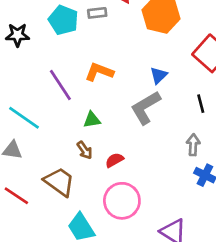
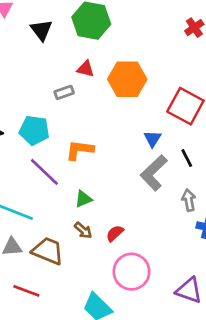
cyan pentagon: (63, 20) -> (34, 130), moved
blue triangle: (159, 75) -> (152, 139), moved
gray L-shape: (146, 108) -> (154, 173), moved
brown trapezoid: (59, 182) -> (48, 251), moved

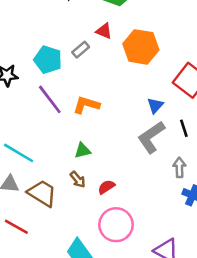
gray rectangle: (64, 92) -> (81, 50), turned -30
cyan pentagon: (34, 130) -> (48, 60), moved
purple line: (44, 172) -> (50, 99), moved

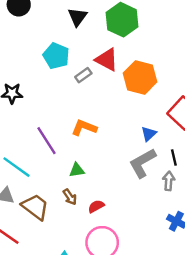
red triangle: (104, 31) -> (107, 60), size x1.5
cyan pentagon: (48, 60) -> (56, 56), moved
purple line: (50, 99) -> (47, 141), moved
gray arrow: (179, 167) -> (169, 181), moved

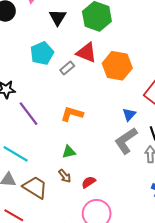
cyan pentagon: (56, 56) -> (42, 53), turned 30
purple line: (47, 141) -> (29, 114), moved

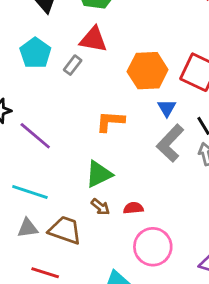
orange hexagon: (117, 66) -> (148, 71), moved
orange L-shape: (72, 114) -> (110, 121), moved
green triangle: (69, 152) -> (99, 174), size x1.5
red semicircle: (89, 182) -> (133, 208), turned 40

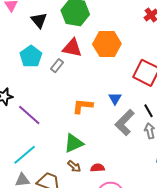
orange hexagon: (148, 71) -> (107, 44), moved
blue triangle: (167, 108) -> (115, 98), moved
cyan line: (30, 192) -> (25, 155), turned -60

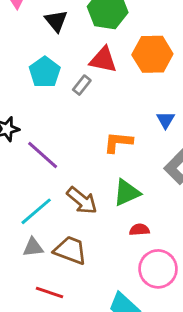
blue triangle: (115, 98) -> (166, 120), moved
green triangle: (74, 143) -> (127, 193), moved
brown arrow: (74, 166) -> (82, 200), moved, size x1.6

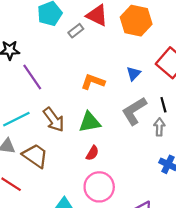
red semicircle: (139, 230) -> (92, 153), turned 112

